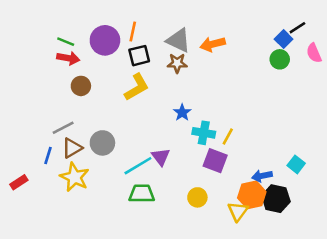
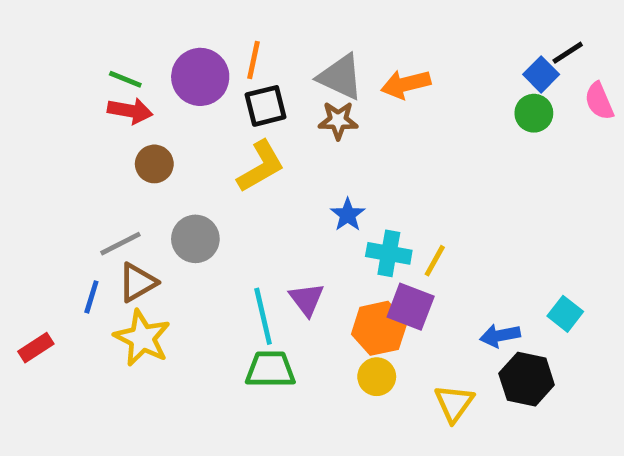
gray circle: (102, 143) -> (195, 239), moved
cyan line: (138, 166) -> (263, 316), turned -72
orange hexagon: (252, 195) -> (379, 328), moved

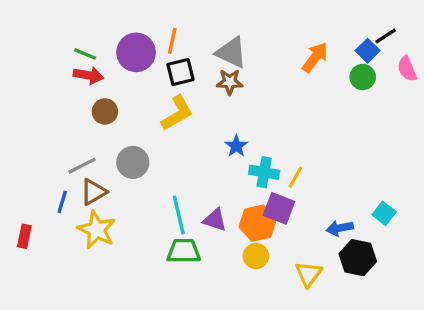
orange arrow: (406, 84) -> (315, 57), moved, turned 140
purple triangle: (307, 299) -> (215, 220), moved, turned -35
red rectangle: (36, 348) -> (24, 236), turned -45

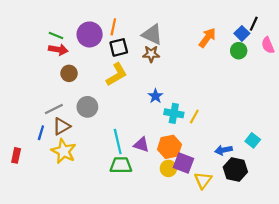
black line: (386, 36) -> (254, 24), turned -32
purple square: (279, 208) -> (184, 163), moved

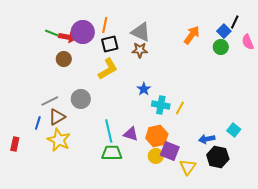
red arrow: (58, 50) -> (68, 37), moved
brown circle: (69, 73) -> (64, 59), moved

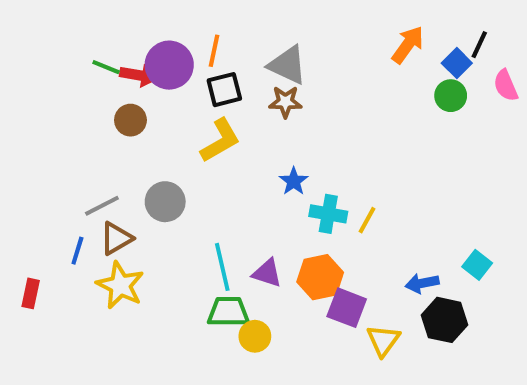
orange arrow: (192, 35) -> (408, 45), moved
yellow circle: (156, 156) -> (255, 336), moved

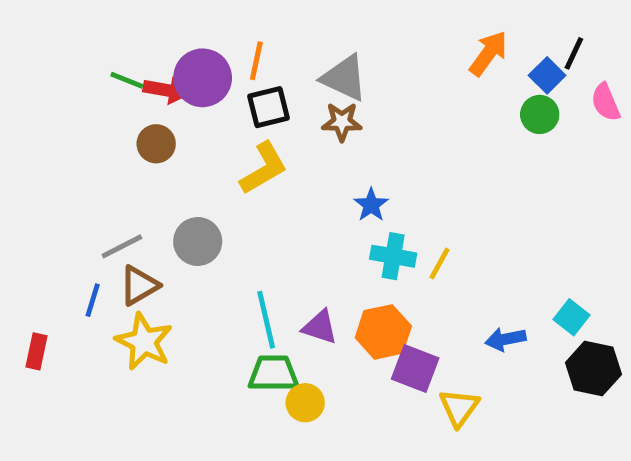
blue star: (294, 181) -> (371, 205), moved
black hexagon: (445, 320) -> (593, 369), moved

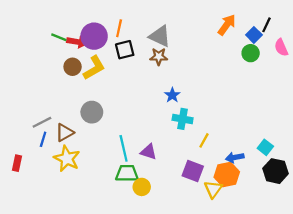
yellow L-shape: (264, 168) -> (94, 68), moved
gray line: (122, 246) -> (42, 122), moved
yellow line: (440, 263) -> (204, 140), moved
orange hexagon: (383, 332) -> (227, 174), moved

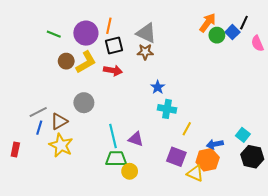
red arrow: (77, 42) -> (113, 70), moved
green circle: (251, 53) -> (217, 35), moved
yellow triangle: (213, 189) -> (195, 173), turned -42

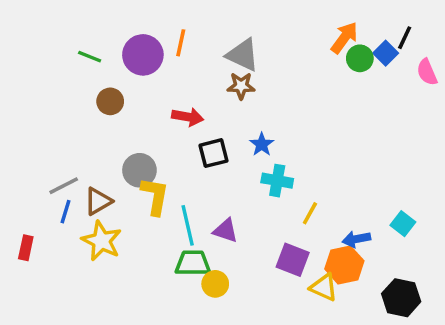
black square: (114, 46) -> (213, 153), moved
yellow L-shape: (86, 62) -> (155, 196), moved, turned -50
black hexagon: (252, 157) -> (401, 298), moved

